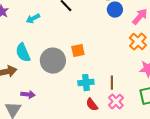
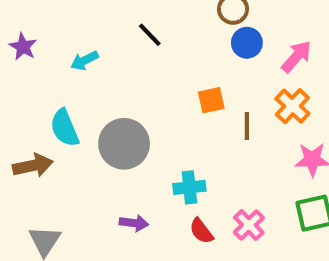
orange square: (78, 51) -> (211, 100), moved
brown line: (112, 83) -> (247, 126), moved
purple arrow: (28, 95) -> (134, 223), moved

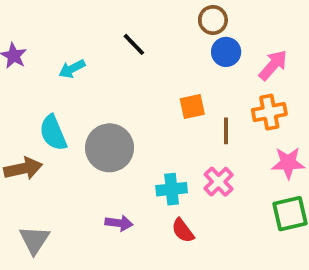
orange cross: (292, 106) -> (269, 112), turned 36
pink cross: (249, 225) -> (219, 182), moved

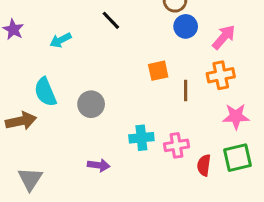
gray circle: (110, 148) -> (91, 104), size x0.7
pink cross: (219, 182) -> (176, 145), moved, turned 35
red semicircle: (183, 231) -> (204, 165), moved, turned 45

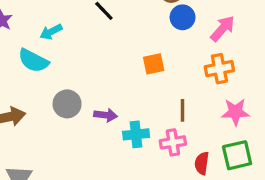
brown line: (186, 90) -> (183, 110), moved
cyan semicircle: (45, 92) -> (33, 61), moved, turned -40
gray circle: (91, 104) -> (67, 104), moved
purple arrow: (99, 165) -> (106, 115), moved

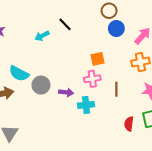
cyan arrow: (51, 32) -> (42, 36), moved
cyan semicircle: (33, 61) -> (19, 74), moved
pink cross: (173, 142) -> (92, 79), moved

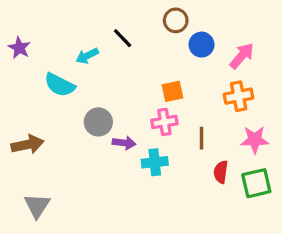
brown circle: (109, 11) -> (176, 20), moved
cyan semicircle: (19, 74) -> (60, 85), moved
gray circle: (41, 85) -> (98, 122), moved
red semicircle: (129, 124) -> (221, 172), moved

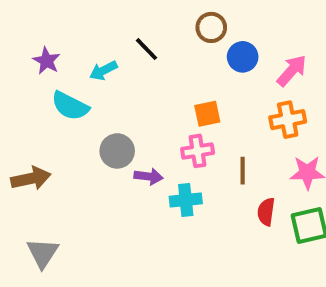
purple star: (19, 48) -> (47, 61), moved

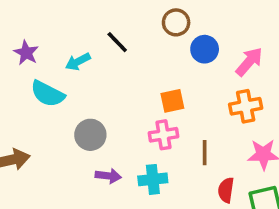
purple arrow: (149, 176) -> (108, 176), moved

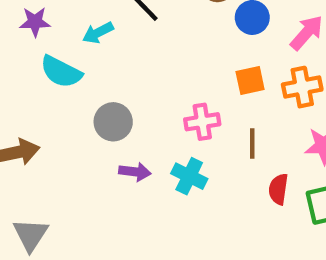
purple star: (26, 53) -> (35, 22), turned -30
orange square: (172, 101) -> (250, 80), moved
cyan cross: (153, 179) -> (189, 176), turned 32

